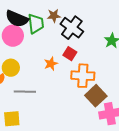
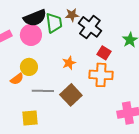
black semicircle: (17, 19) -> (35, 18), turned -45
red square: (70, 54) -> (104, 53), moved
brown square: (96, 96) -> (71, 95), moved

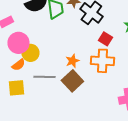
pink circle: (31, 35) -> (18, 43), moved
orange star: (69, 63) -> (72, 61), moved
yellow square: (30, 118) -> (16, 88), moved

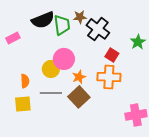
pink circle: (18, 43) -> (64, 59), moved
yellow circle: (30, 53) -> (51, 69), moved
orange semicircle: (18, 65) -> (25, 81), turned -56

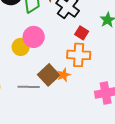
orange star: (79, 77) -> (64, 75), moved
gray line: (51, 93) -> (29, 87), moved

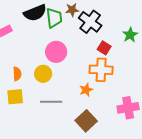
yellow circle: (21, 47) -> (43, 74), moved
brown square: (49, 75) -> (86, 121), moved

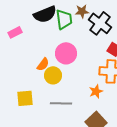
orange semicircle: (17, 74) -> (43, 64), moved, turned 40

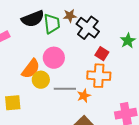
orange semicircle: (43, 64) -> (31, 69), size x1.5
gray line: (61, 103) -> (65, 89), moved

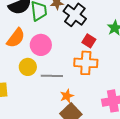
orange semicircle: (31, 69) -> (16, 38), moved
orange star: (84, 96) -> (67, 96), moved

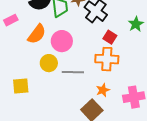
orange star: (67, 96) -> (103, 90), moved

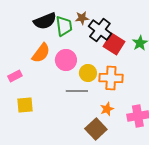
pink rectangle: (11, 20) -> (15, 76), moved
red square: (110, 37) -> (114, 44), moved, size x1.5
yellow circle: (49, 63) -> (88, 73), moved

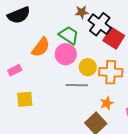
black semicircle: (45, 21) -> (19, 15), moved
green trapezoid: (64, 26) -> (69, 35), moved, turned -50

